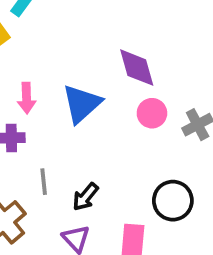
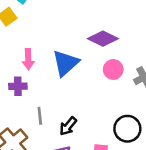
purple diamond: (137, 68) -> (103, 39), turned -48

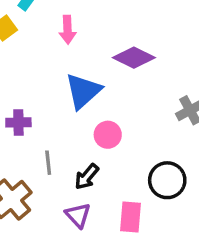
pink arrow: (28, 59) -> (67, 30), moved
pink circle: (113, 69) -> (108, 135), moved

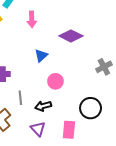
blue triangle: (83, 91) -> (41, 56), size x0.6
black arrow: (87, 177) -> (43, 106), turned 35

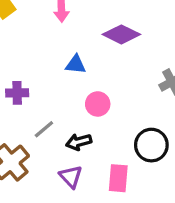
blue triangle: (41, 56) -> (76, 64), turned 48
gray line: (20, 98) -> (44, 129), turned 56

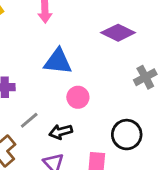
purple diamond: (121, 34) -> (118, 33), moved
blue triangle: (76, 64) -> (58, 61), size x1.5

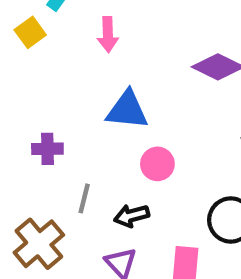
gray line: (29, 120) -> (84, 198), turned -36

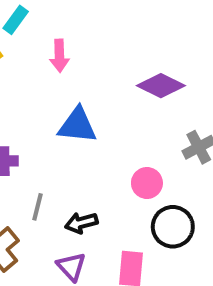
pink circle: (157, 164) -> (147, 183), moved

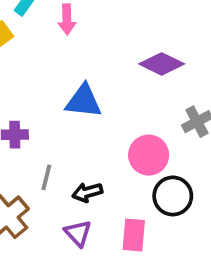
pink arrow: (59, 56) -> (67, 19), moved
pink circle: (147, 183) -> (149, 155), size x1.4

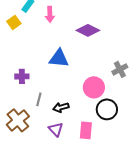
purple diamond: (162, 64) -> (88, 30), moved

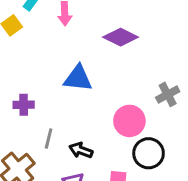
black arrow: (61, 107) -> (81, 150), turned 35

